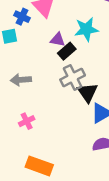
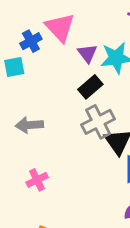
blue cross: (22, 17) -> (31, 41), turned 35
purple triangle: (58, 40) -> (87, 53), moved, turned 42

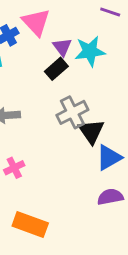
black rectangle: (90, 87) -> (56, 69), moved

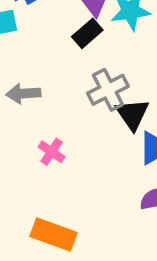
pink cross: (14, 168) -> (52, 152), moved, turned -30

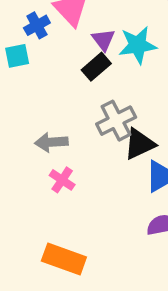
gray arrow: (23, 94) -> (51, 142), moved
black triangle: (132, 114) -> (139, 144), turned 40

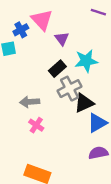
cyan star: (138, 45) -> (86, 61), moved
black rectangle: (96, 67) -> (57, 69), moved

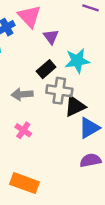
gray cross: (70, 89) -> (59, 91), turned 35
gray arrow: (30, 102) -> (22, 94), moved

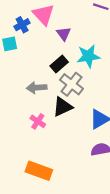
gray cross: (59, 91) -> (71, 84), turned 30
black triangle: (75, 106) -> (63, 107), moved

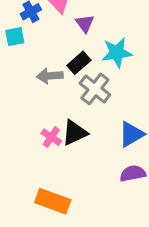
gray arrow: (37, 88) -> (50, 76), moved
black triangle: (63, 107) -> (75, 133), moved

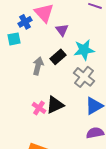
gray arrow: (50, 76) -> (38, 66), turned 108
gray cross: (95, 89) -> (84, 77), moved

